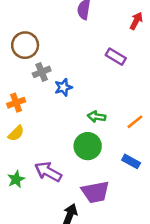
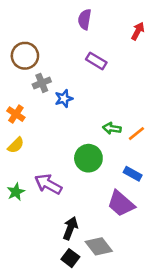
purple rectangle: (116, 57) -> (96, 61), moved
orange cross: (16, 103) -> (16, 114), turned -36
green arrow: (97, 117) -> (112, 128), moved
purple trapezoid: (95, 192) -> (121, 204), moved, turned 52

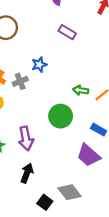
gray cross: (42, 83) -> (20, 81), moved
purple arrow: (48, 184) -> (26, 138), turned -130
black arrow: (70, 228) -> (27, 173), moved

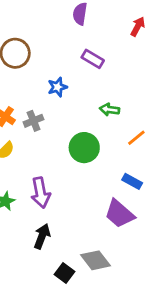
blue star: (39, 65) -> (57, 87), moved
green arrow: (81, 90) -> (110, 110), moved
green circle: (61, 116) -> (84, 148), moved

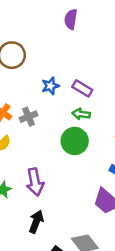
purple rectangle: (93, 59) -> (82, 88), moved
green arrow: (110, 110) -> (81, 114), moved

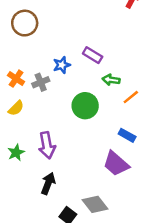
blue star: (50, 86) -> (62, 65), moved
green arrow: (81, 114) -> (111, 80), moved

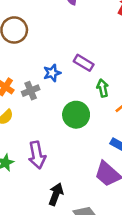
green arrow: (111, 80) -> (103, 88), turned 70
black arrow: (48, 183) -> (56, 194), moved

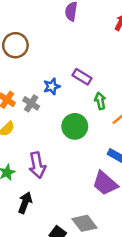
gray cross: (31, 91) -> (31, 103), turned -35
black arrow: (56, 194) -> (25, 203), moved

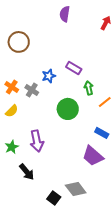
black arrow: (25, 203) -> (27, 172), turned 120

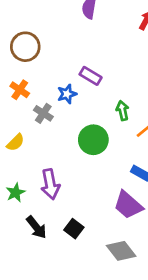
purple rectangle: (74, 68) -> (91, 76), moved
orange cross: (12, 87) -> (20, 90), moved
gray diamond: (76, 189) -> (121, 251), moved
black square: (54, 198) -> (74, 229), moved

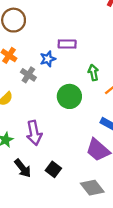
purple rectangle: (91, 76) -> (67, 44), turned -30

